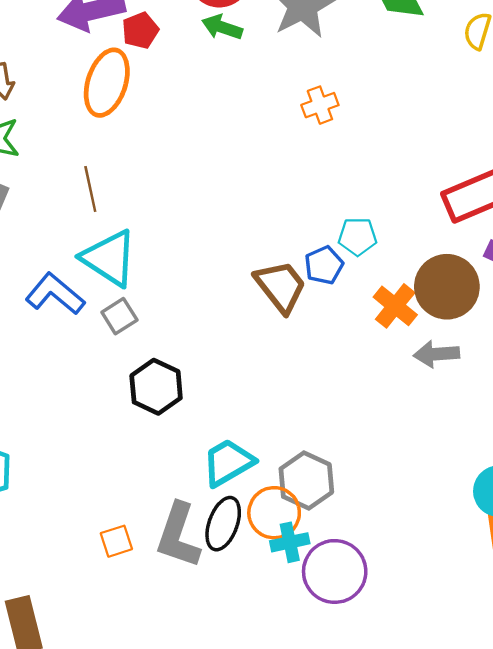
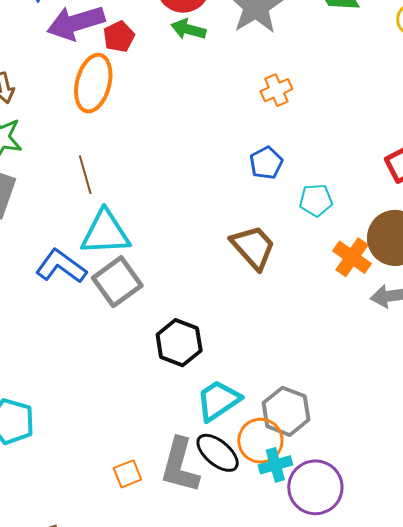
cyan triangle: (109, 258) -> (105, 233), turned -32
blue pentagon: (324, 265) -> (266, 163), moved
gray square: (119, 316) -> (117, 282), size x1.6
black hexagon: (156, 387) -> (179, 343), moved
black ellipse: (223, 524) -> (218, 453), turned -66

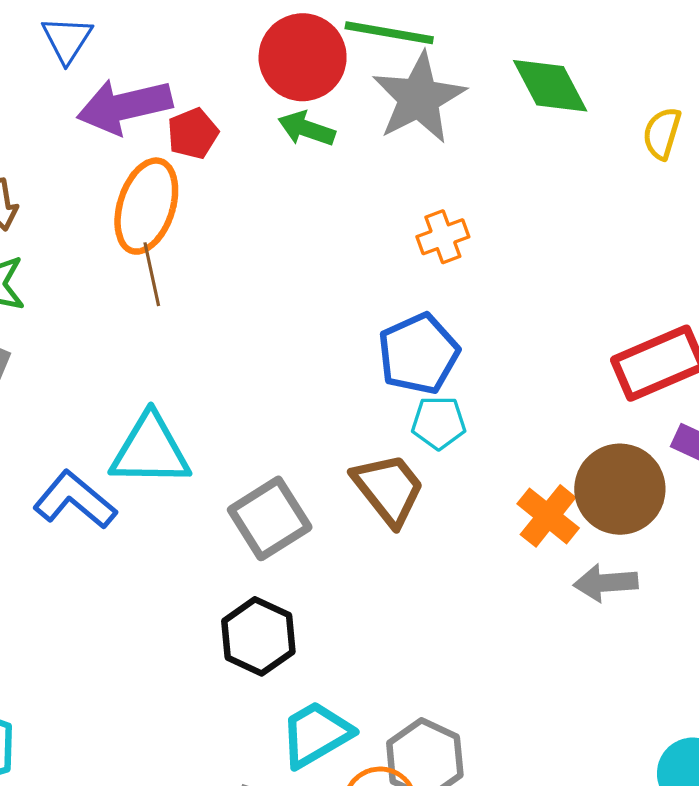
blue pentagon: (266, 163) -> (418, 354), size x1.5
brown line: (85, 175) -> (152, 274), moved
cyan pentagon: (316, 200) -> (439, 423), moved
gray square: (117, 282) -> (270, 518), moved

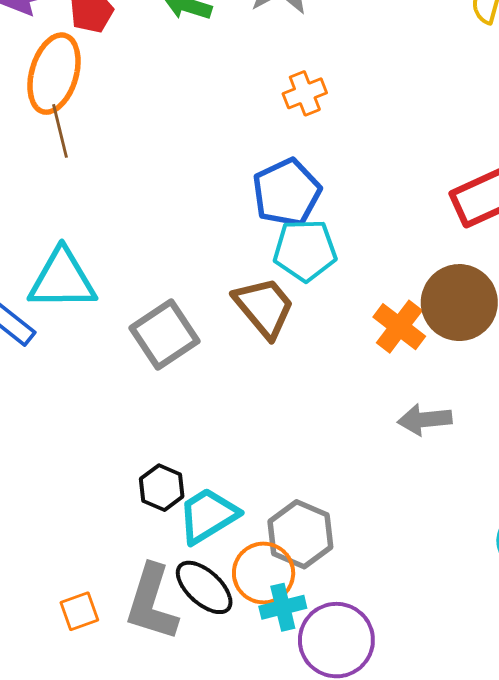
cyan pentagon: (439, 423) -> (305, 250), size x1.4
gray arrow: (606, 583) -> (425, 420), moved
black hexagon: (258, 636) -> (162, 488), moved, size x0.7

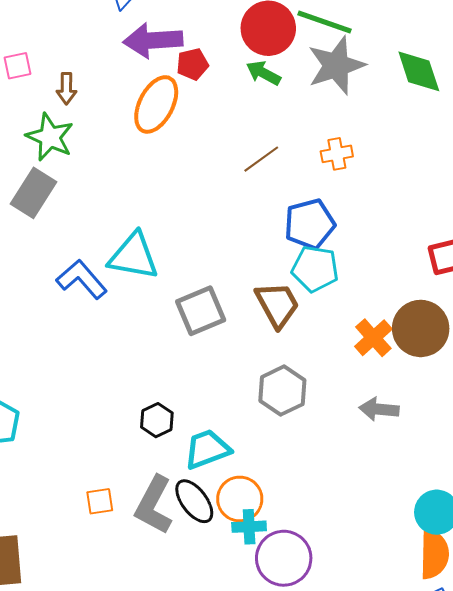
brown line: (60, 131) -> (261, 159), moved, turned 57
black hexagon: (162, 488) -> (157, 420), moved
gray hexagon: (300, 534) -> (282, 391), moved

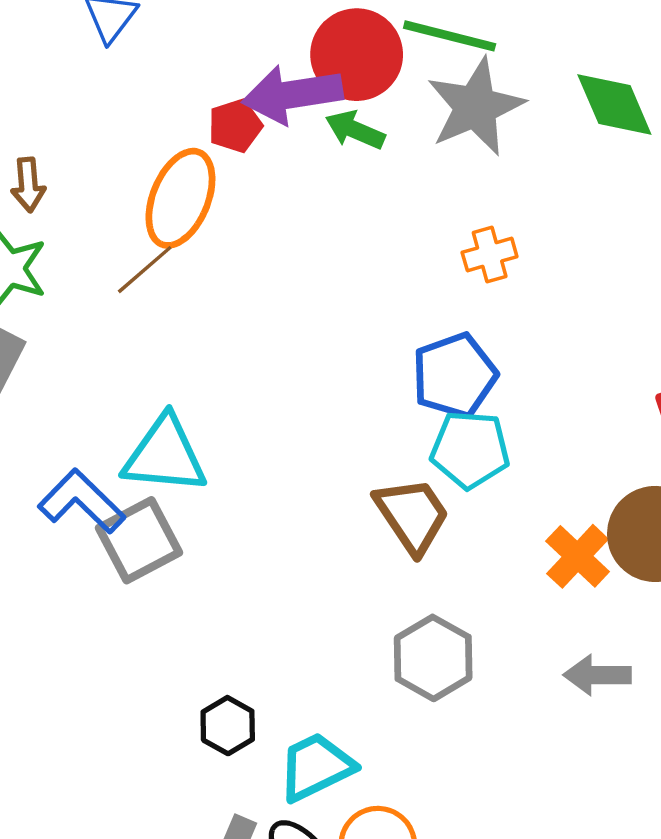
purple arrow: (153, 40) -> (292, 94), moved
brown line: (261, 159) -> (145, 270), moved
gray square: (201, 311) -> (139, 540), moved

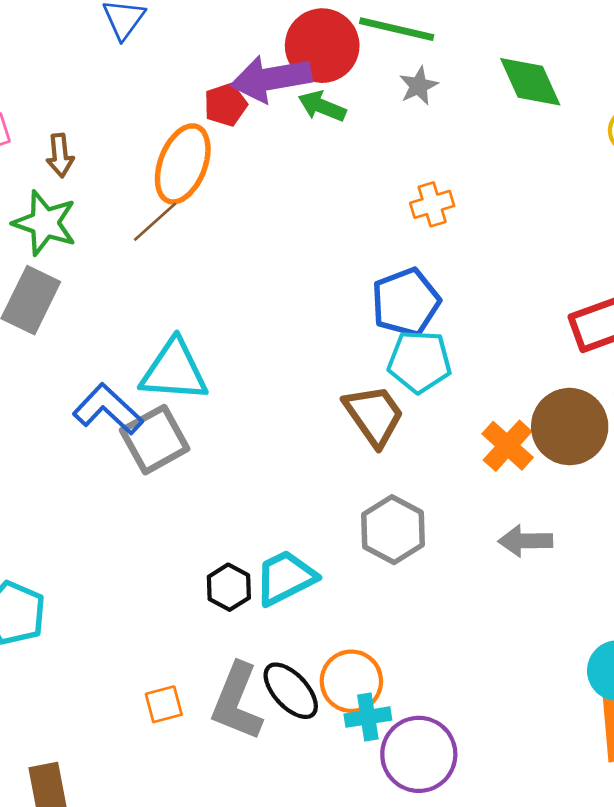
gray star: (476, 107) -> (419, 86), size x0.5
cyan trapezoid: (316, 767) -> (285, 578), moved

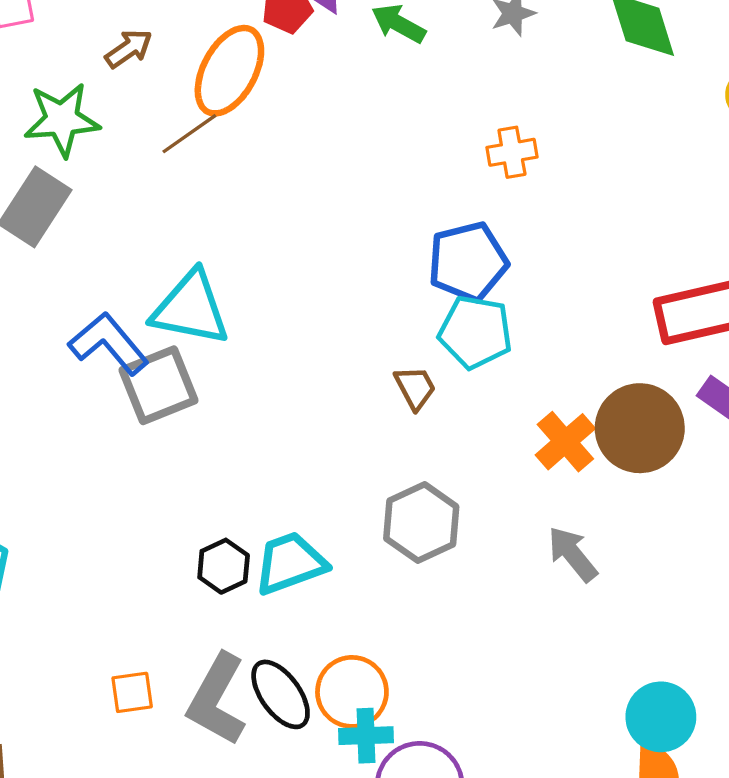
brown arrow: (60, 155) -> (129, 49), moved, turned -126
green star: (45, 223) -> (62, 120), turned -30
brown trapezoid: (374, 415) -> (415, 388), size x0.6
gray arrow: (525, 541) -> (573, 554), turned 45

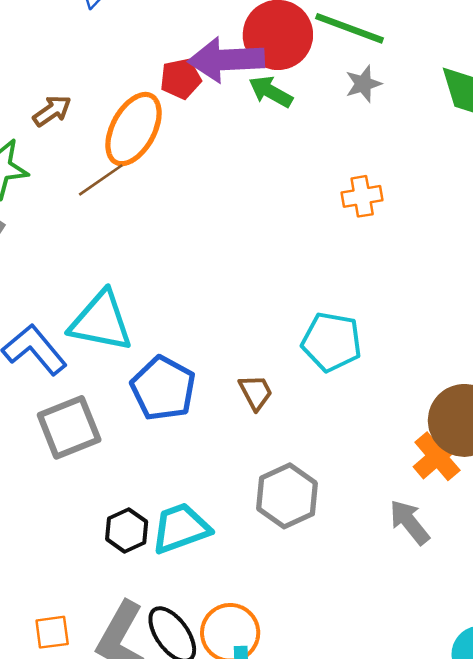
blue pentagon: (468, 262) -> (163, 388), moved, turned -30
gray square: (158, 385) -> (69, 427), moved
brown trapezoid: (415, 388) -> (256, 392), moved
orange cross: (565, 442) -> (437, 456), moved

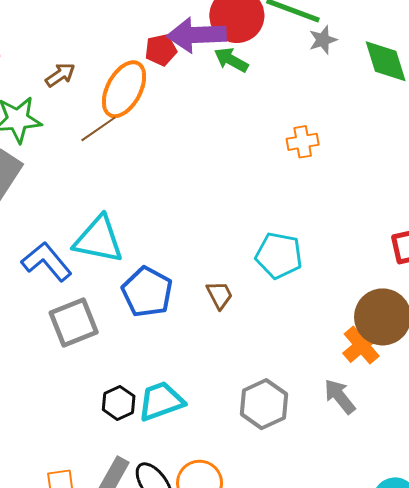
gray star: (363, 84) -> (323, 40), moved
gray hexagon: (287, 496) -> (264, 404), moved

